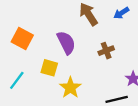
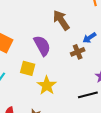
blue arrow: (121, 13) -> (89, 38), moved

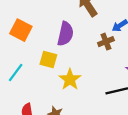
purple semicircle: (42, 46) -> (65, 34), turned 40

